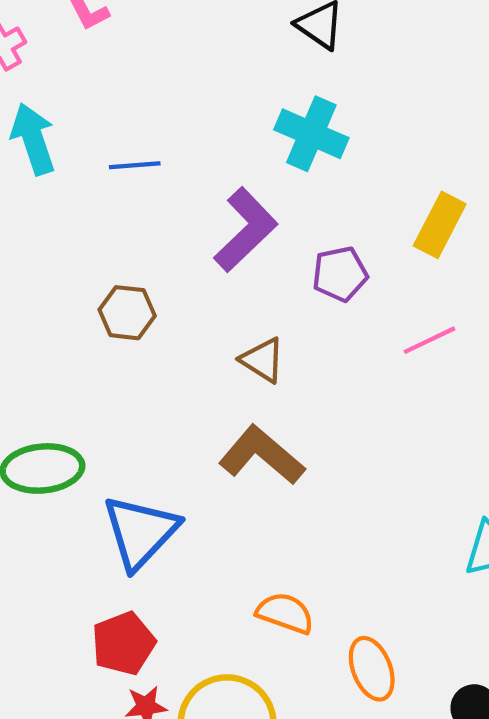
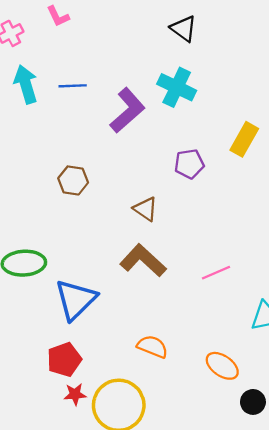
blue line: (135, 165) -> (73, 86), moved
purple L-shape: (246, 230) -> (127, 110), moved
pink line: (429, 340) -> (216, 273), moved
orange ellipse: (372, 669) -> (222, 366), moved, turned -36

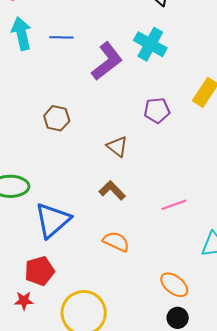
brown L-shape: (143, 260) -> (112, 190), size x0.7
orange semicircle: (152, 347) -> (116, 242), moved
red star: (75, 394) -> (24, 301), moved
black circle: (253, 402) -> (178, 318), moved

